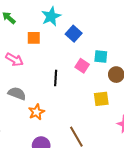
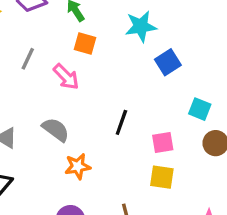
orange square: (34, 38) -> (85, 43), moved
pink square: (82, 66) -> (163, 143), moved, turned 32
yellow square: (101, 99) -> (162, 177), moved

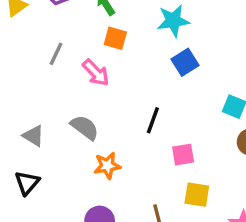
blue square: (168, 62) -> (185, 62), moved
pink square: (163, 143) -> (183, 155), moved
yellow square: (162, 177) -> (197, 195), moved

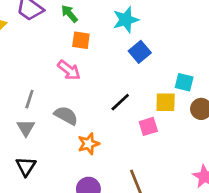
gray line: (56, 54) -> (29, 99), moved
black line: (153, 120) -> (120, 102), turned 35
gray triangle: (33, 136) -> (26, 128), turned 36
yellow square: (197, 195) -> (166, 102), moved

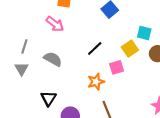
yellow square: (166, 102) -> (130, 49), turned -35
orange star: (89, 144) -> (96, 82), moved
black triangle: (26, 166) -> (48, 98), moved

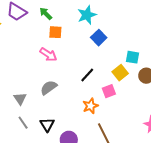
gray line: (24, 46) -> (23, 123), moved, turned -48
gray semicircle: (53, 59) -> (49, 88), turned -60

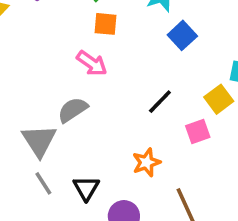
gray semicircle: (49, 88) -> (73, 110), moved
gray triangle: (20, 99) -> (39, 141), size x1.5
orange star: (90, 106) -> (146, 162), moved

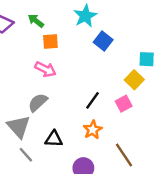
black line: (160, 102) -> (92, 100), moved
black triangle: (86, 188) -> (54, 139), moved, turned -48

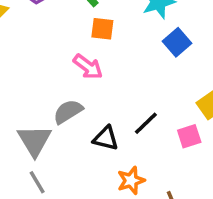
orange star: (93, 130) -> (131, 180), moved
black triangle: (54, 139) -> (106, 138), moved

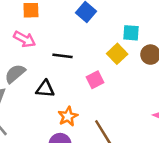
black line: (146, 123) -> (62, 56), moved, turned 60
pink square: (189, 136) -> (95, 80), moved

